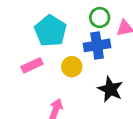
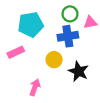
cyan pentagon: (51, 31) -> (31, 25), turned 30
yellow circle: (72, 67) -> (54, 60), moved

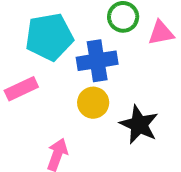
blue cross: (68, 36) -> (97, 61), moved

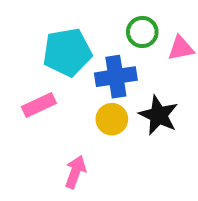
black star: (139, 125) -> (158, 115), moved

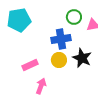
cyan pentagon: (67, 52) -> (19, 20), moved
pink rectangle: (39, 105) -> (30, 65), moved

